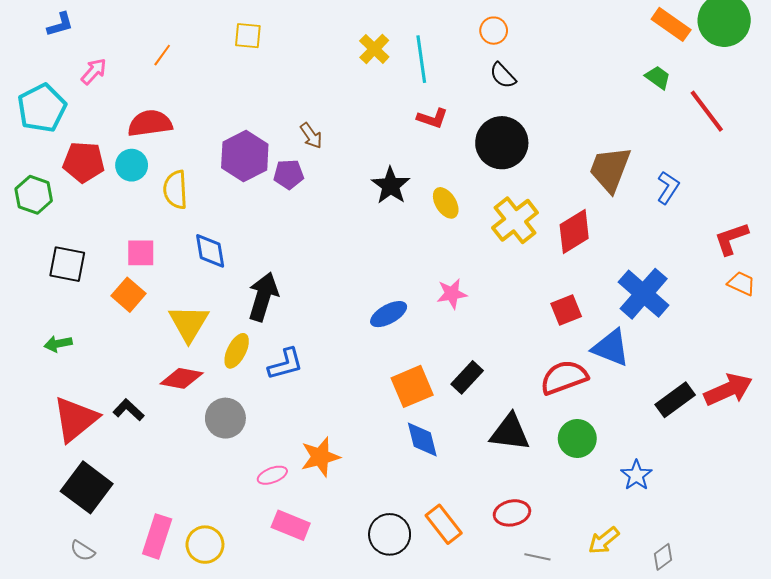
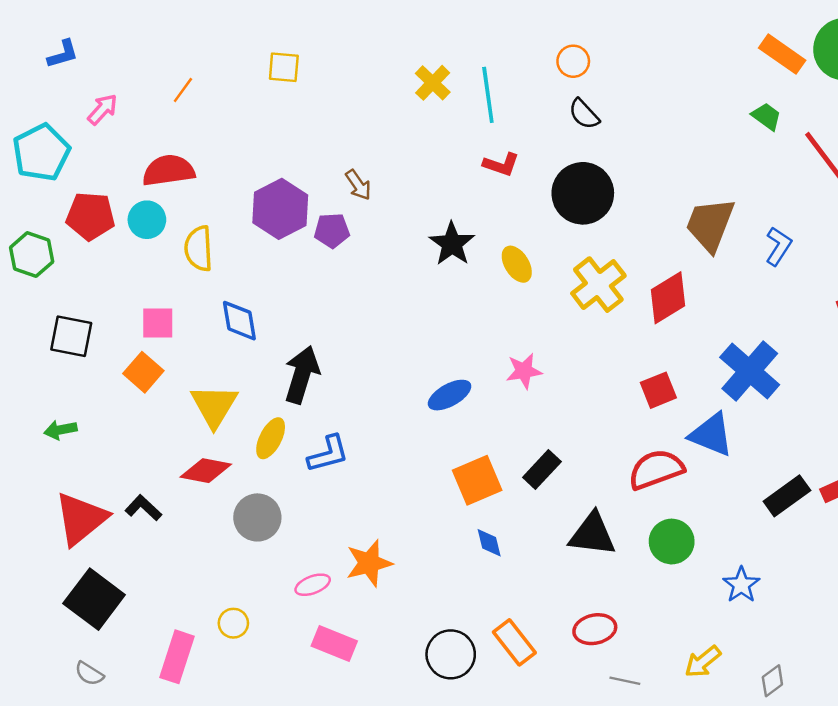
blue diamond: (422, 440) -> (489, 543), size x0.7
yellow circle: (205, 545) -> (233, 623), moved, size x0.7

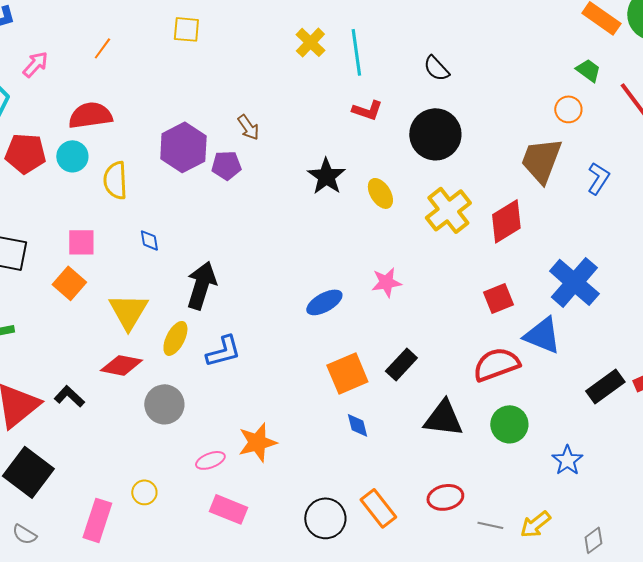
orange circle: (573, 61) -> (568, 109), moved
blue diamond: (239, 321) -> (149, 240), size x0.6
gray line: (625, 681) -> (490, 525), moved

